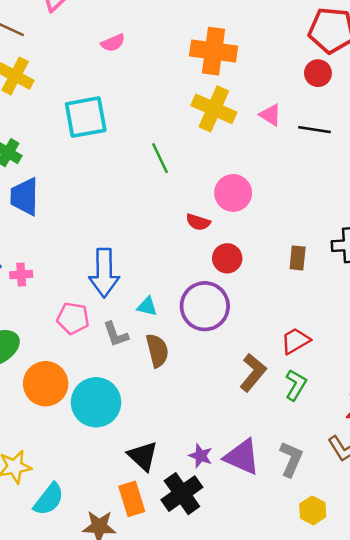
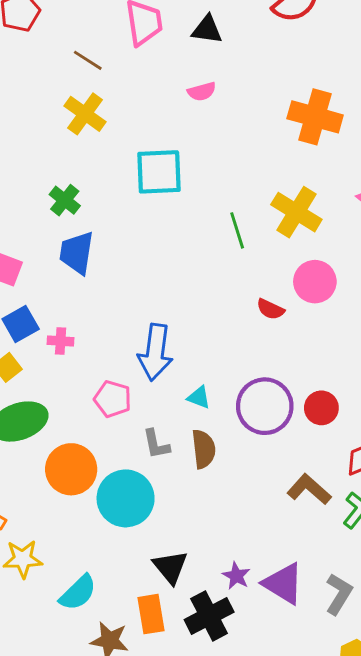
yellow cross: (214, 109) -> (296, 212), moved
red circle: (227, 258) -> (321, 408), moved
gray L-shape: (116, 334) -> (156, 444), moved
brown L-shape: (253, 373) -> (309, 489), turned -96
cyan semicircle: (49, 499) -> (78, 593), moved

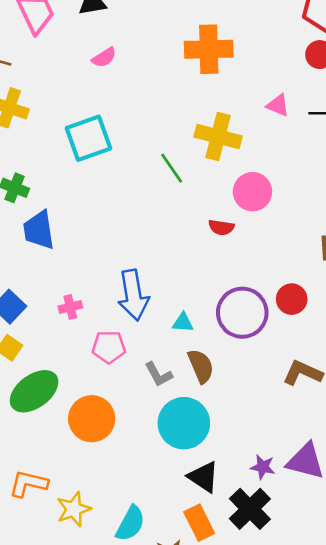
pink cross: (61, 341) -> (70, 307), moved
cyan circle: (126, 498) -> (184, 423), moved

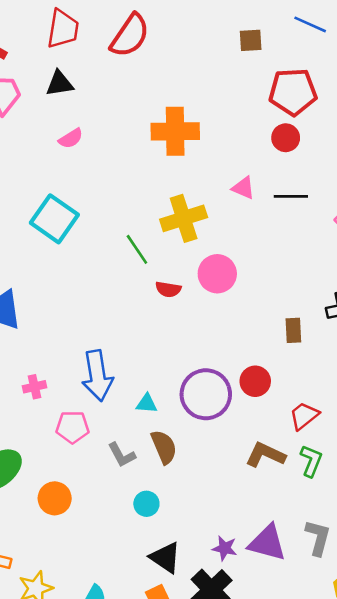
yellow cross: (218, 136) -> (184, 218), turned -33
cyan square: (88, 138) -> (54, 219), turned -36
red semicircle: (221, 227) -> (168, 289), moved
orange circle: (92, 419) -> (55, 498), size x0.7
cyan circle: (184, 423) -> (146, 504), size x0.5

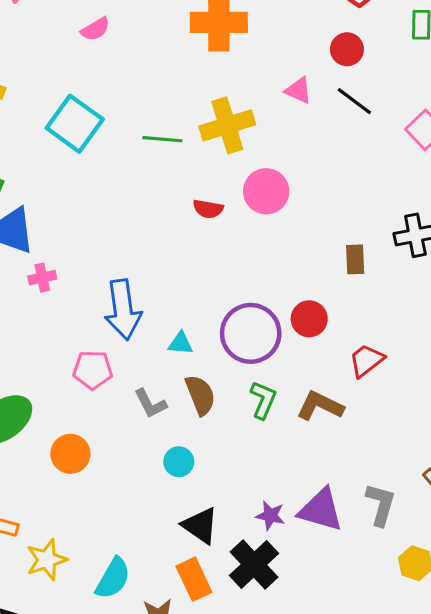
red circle: (286, 138) -> (347, 49), moved
black line: (291, 196) -> (354, 101), turned 36
green line: (137, 249) -> (162, 139), moved, turned -52
pink cross: (35, 387) -> (42, 278), moved
green L-shape: (311, 461) -> (263, 400), moved

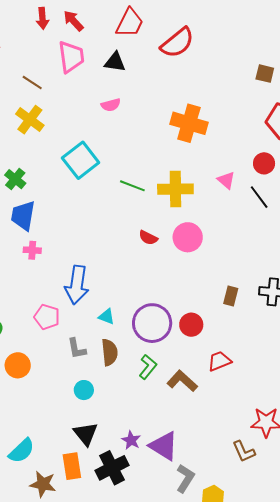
gray L-shape: (381, 504) -> (185, 478), moved

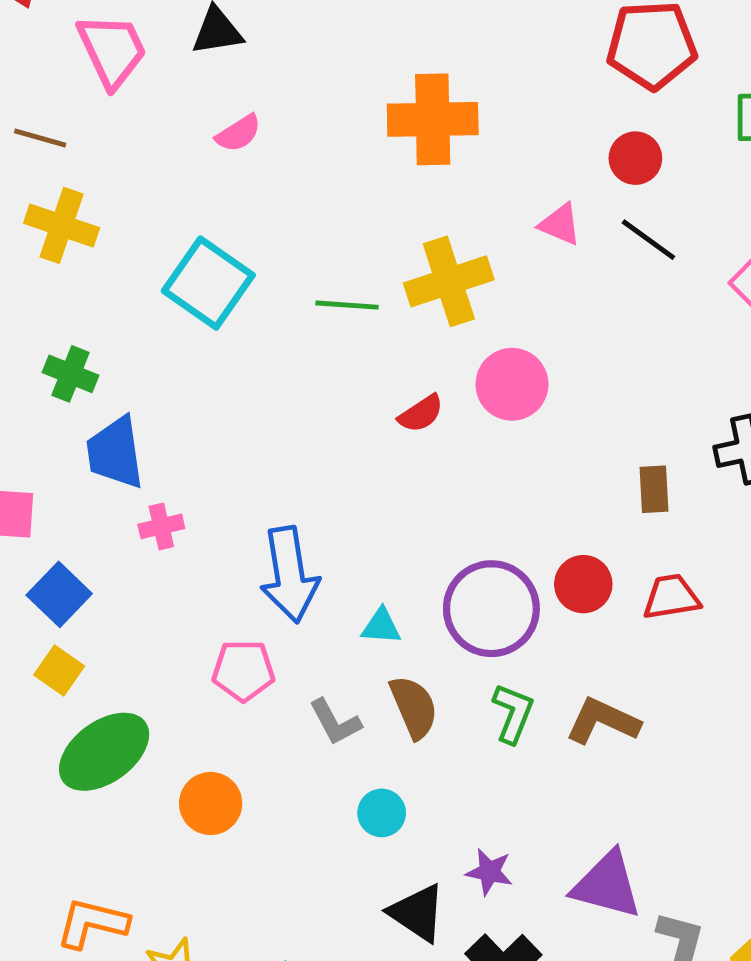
red semicircle: (148, 238) -> (421, 414), turned -42
red trapezoid: (219, 361) -> (671, 597), moved, turned 30
purple star: (131, 440) -> (489, 872), moved

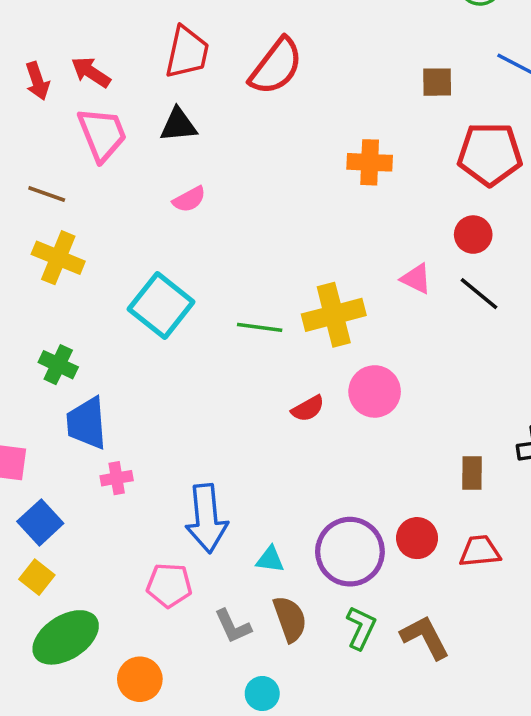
orange cross: (433, 119) -> (370, 162), moved, size x0.7
brown L-shape: (603, 721) -> (425, 637), turned 34

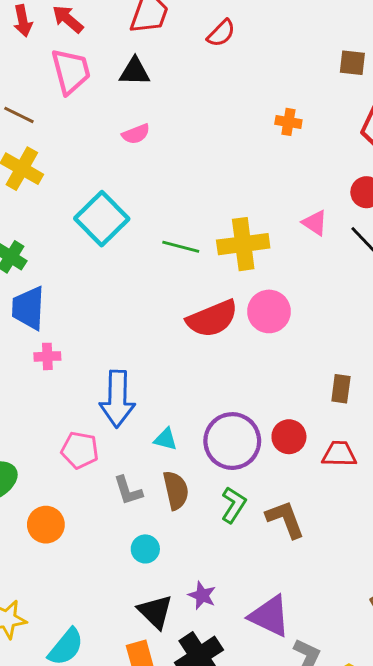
red semicircle: (276, 66) -> (221, 33), size x0.6
orange cross: (370, 162) -> (288, 122), size x0.7
red semicircle: (308, 409) -> (212, 319), size x1.8

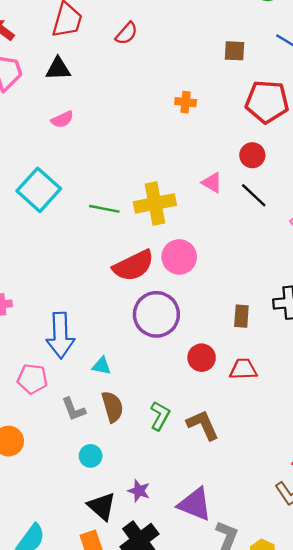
purple circle: (232, 441) -> (156, 314), moved

